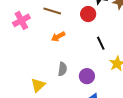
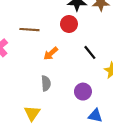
orange arrow: (58, 37) -> (51, 53), moved
gray semicircle: (62, 69) -> (46, 83), moved

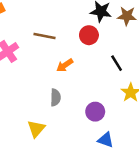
black line: (90, 52) -> (117, 63), moved

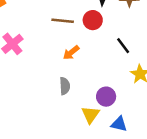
brown line: (44, 36) -> (63, 21), moved
yellow triangle: (36, 129) -> (90, 115), moved

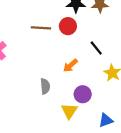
orange arrow: (71, 53) -> (70, 65), moved
blue triangle: (119, 124) -> (106, 120), moved, turned -32

